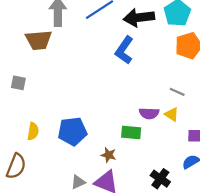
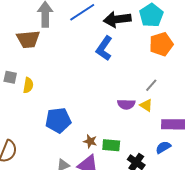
gray line: (177, 92) -> (151, 85), turned -72
yellow semicircle: (33, 131) -> (28, 85), moved
green rectangle: (131, 132) -> (111, 145), moved

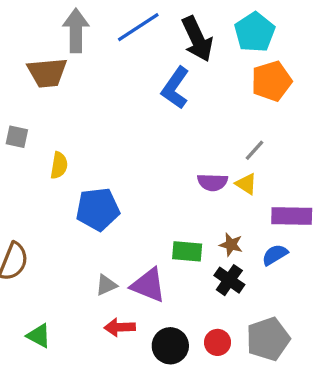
black arrow: (117, 19) -> (197, 39), turned -108
yellow semicircle: (28, 85) -> (59, 165), moved
brown star: (90, 141) -> (231, 245), moved

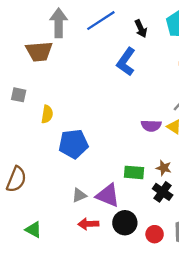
black arrow: (197, 39) -> (141, 29), size x0.6
black circle: (170, 346) -> (125, 223), moved

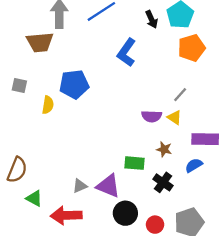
black arrow: (141, 29) -> (152, 19), moved
blue pentagon: (73, 144) -> (74, 84), moved
brown star: (164, 168) -> (164, 149), moved
red arrow: (88, 224) -> (66, 215), moved, size x1.5
green triangle: (33, 230) -> (34, 198), moved

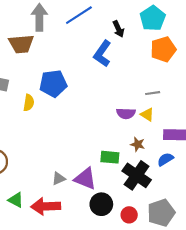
black arrow: (152, 19) -> (118, 29), moved
gray line: (180, 95) -> (153, 93), turned 40
black cross: (163, 182) -> (137, 175), size x1.5
green triangle: (34, 198) -> (16, 200), moved

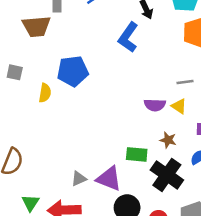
green triangle: (16, 200) -> (30, 203), turned 35

